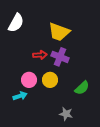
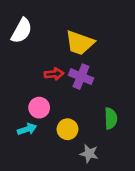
yellow circle: (50, 80) -> (68, 129), moved
green semicircle: (82, 88) -> (111, 118), turned -49

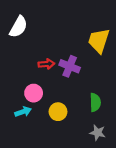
yellow trapezoid: (80, 43) -> (99, 41), moved, turned 88
gray star: (89, 154) -> (98, 133), moved

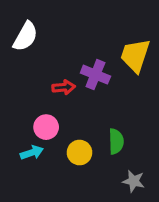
purple cross: (70, 66) -> (95, 75), moved
green semicircle: (95, 102) -> (116, 141), moved

